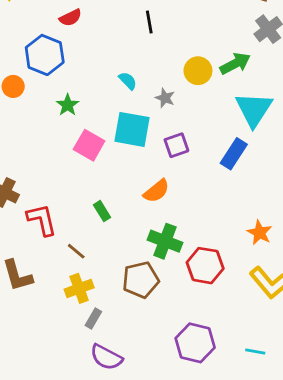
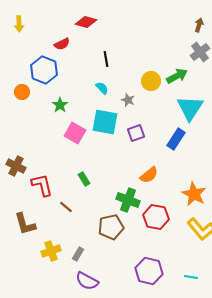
black line: (149, 22) -> (106, 59), moved
orange semicircle: (156, 191) -> (149, 175), moved
orange star: (260, 233) -> (194, 194), size x1.4
yellow cross: (79, 288) -> (51, 251), moved

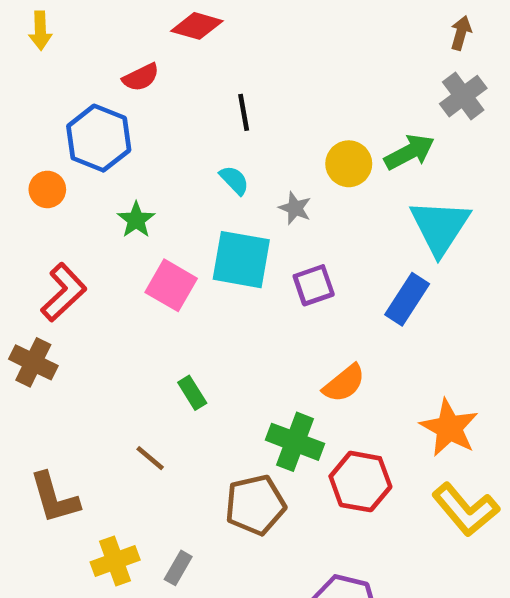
red L-shape: (42, 185) -> (64, 292), moved, turned 60

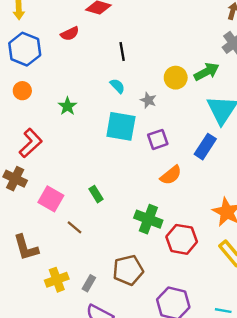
blue hexagon: (99, 138) -> (25, 49), moved
pink square: (171, 285) -> (51, 199), moved
orange semicircle: (344, 383) -> (171, 175), moved
brown pentagon: (255, 505) -> (128, 270), moved

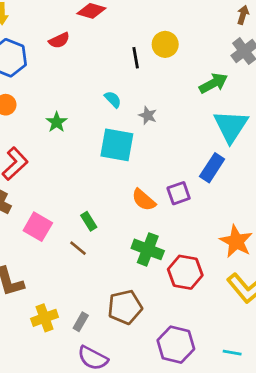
black line: (122, 51) -> (136, 58), moved
yellow circle: (176, 78) -> (165, 44), moved
purple square: (158, 139) -> (179, 193), moved
orange semicircle: (171, 175) -> (144, 200), moved, turned 80
brown line: (75, 227) -> (78, 248), moved

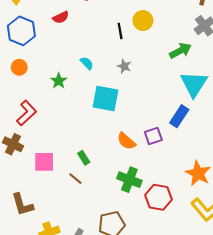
cyan semicircle: (113, 99) -> (87, 63), moved
gray star: (148, 115) -> (124, 66), moved
pink square: (38, 227) -> (44, 162), turned -30

